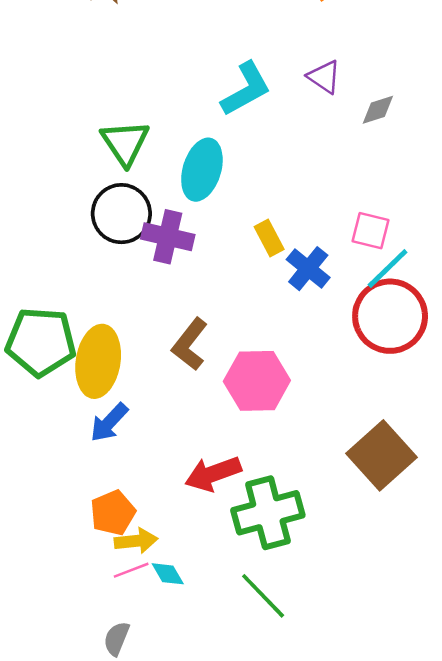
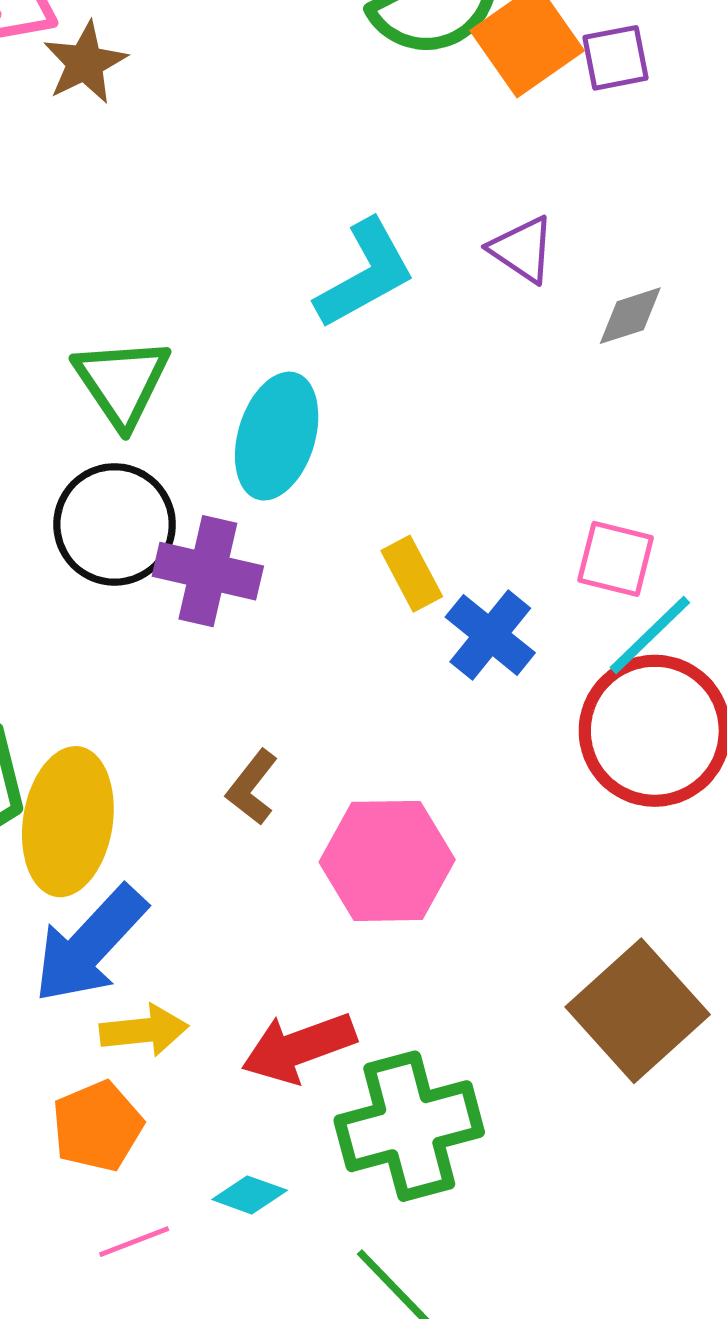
brown L-shape: (190, 344) -> (252, 787), size x0.7
blue arrow: (109, 422) -> (90, 944), size x1.5
yellow arrow: (136, 541) -> (144, 1030), moved
cyan diamond: (168, 574) -> (250, 1195), moved, turned -40

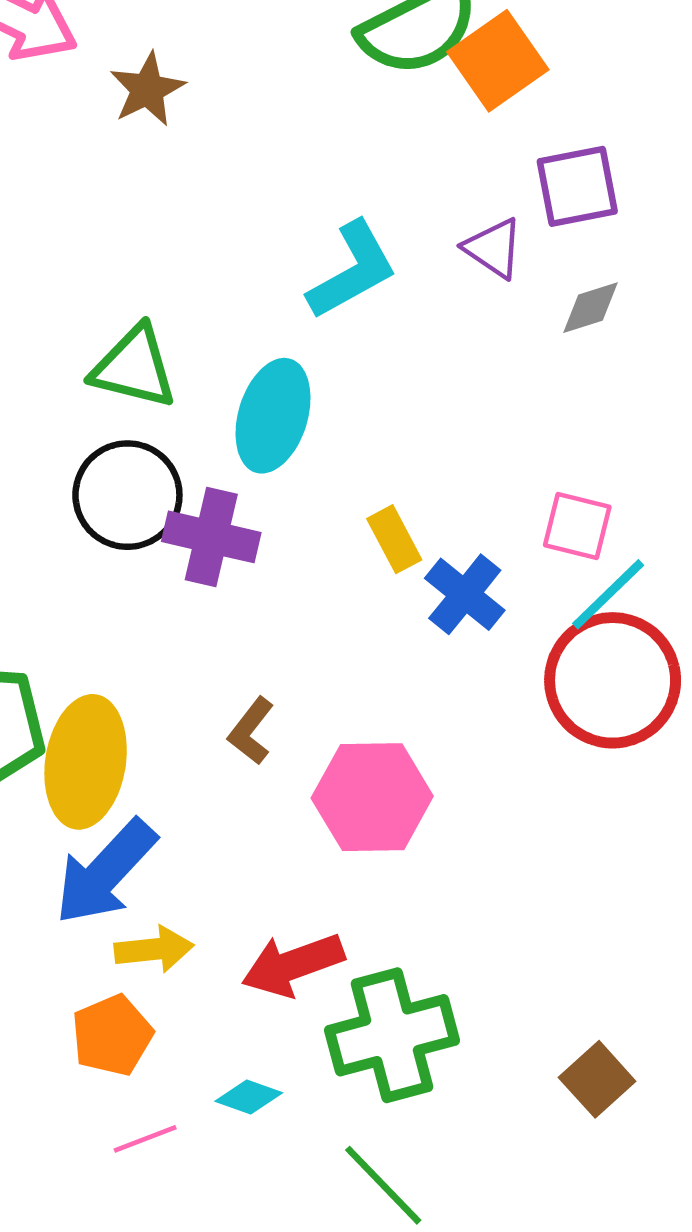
purple square: (616, 58) -> (577, 186), moved, size x1.4
brown star: (85, 63) -> (147, 89), moved
green triangle: (122, 382) -> (134, 367), turned -42
brown square: (638, 1011) -> (597, 1079), moved, size x0.6

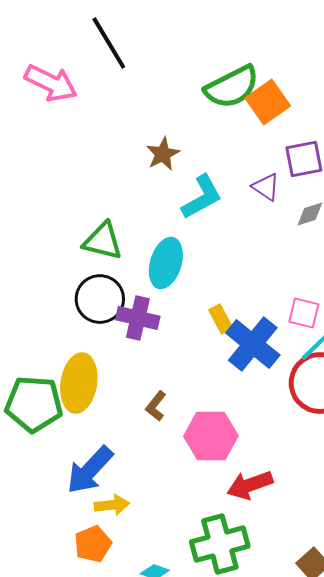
brown star: (147, 89) -> (163, 154), moved
blue cross: (465, 594) -> (253, 344), size x1.5
yellow ellipse: (86, 762) -> (79, 383), moved
red arrow: (293, 965) -> (250, 485), moved

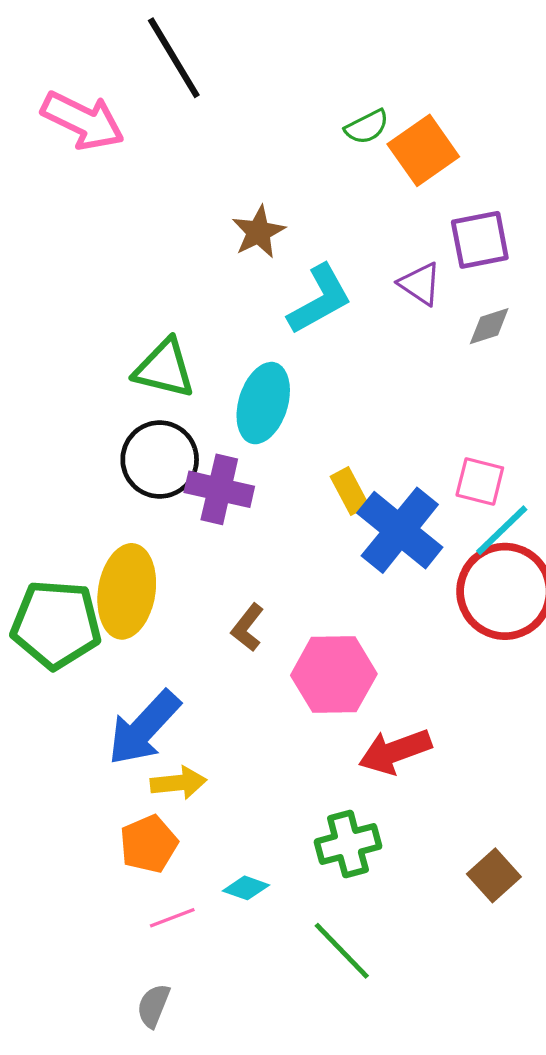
green semicircle: (232, 87) -> (367, 127), size x0.5
green cross: (220, 544) -> (348, 844), size x0.7

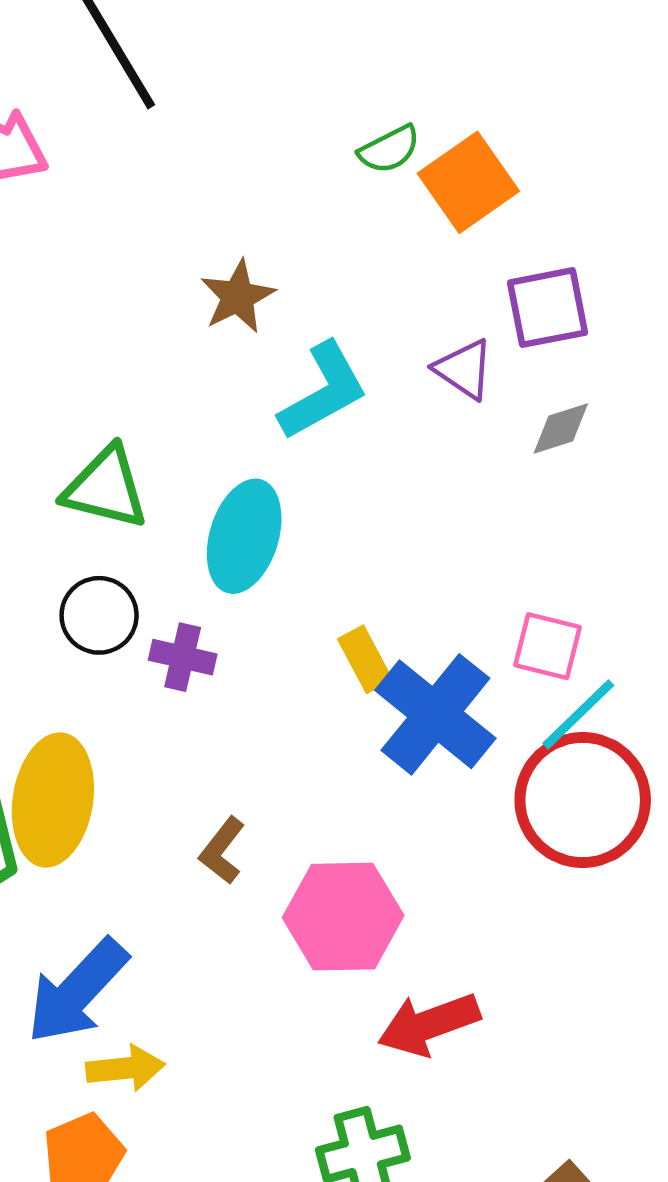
black circle: (160, 460) -> (99, 615), size x0.7
purple cross: (219, 489) -> (183, 657), size x0.7

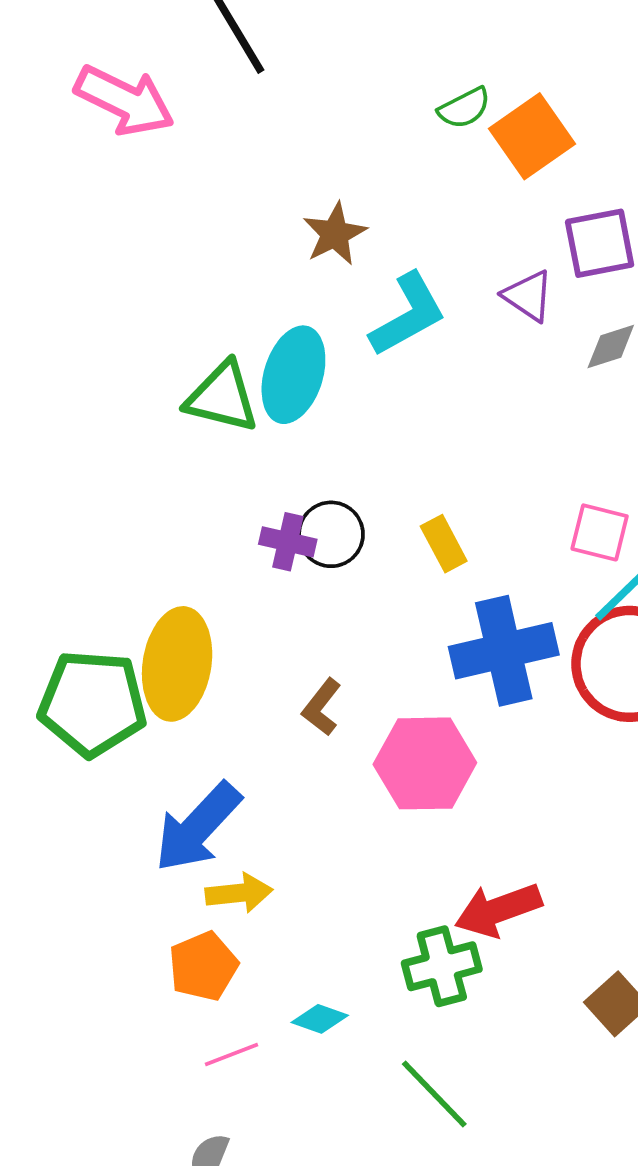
cyan ellipse: (244, 536) -> (293, 375), moved
black circle: (99, 615) -> (331, 534), moved
blue cross: (435, 714) -> (504, 651), moved, turned 38
red arrow: (429, 1024) -> (498, 910), moved

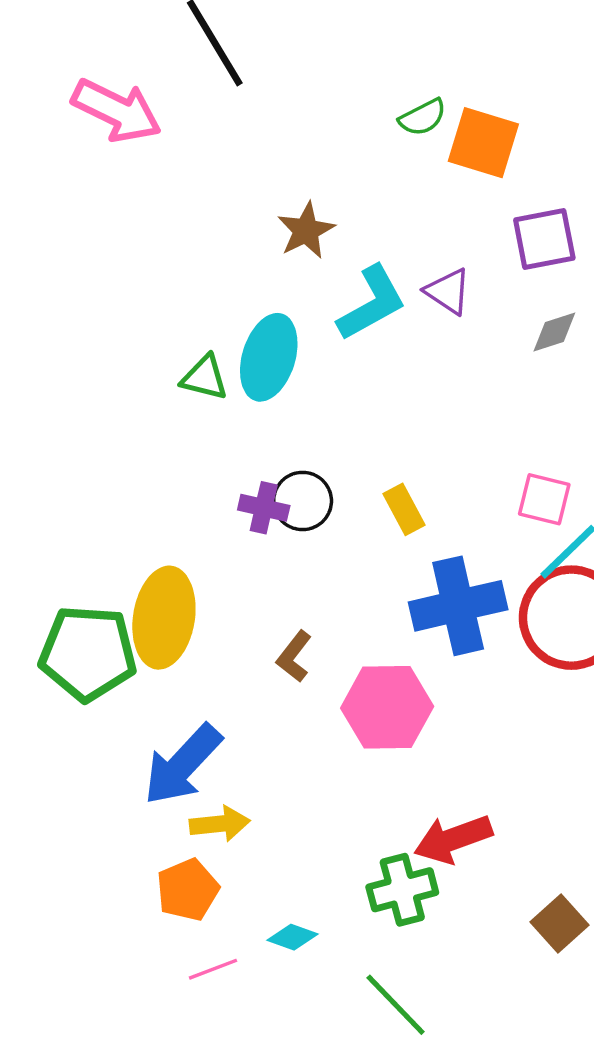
orange square: (532, 136) -> (483, 143), turned -38
purple triangle: (528, 296) -> (448, 291), moved
green triangle: (222, 397) -> (205, 378), size x0.7

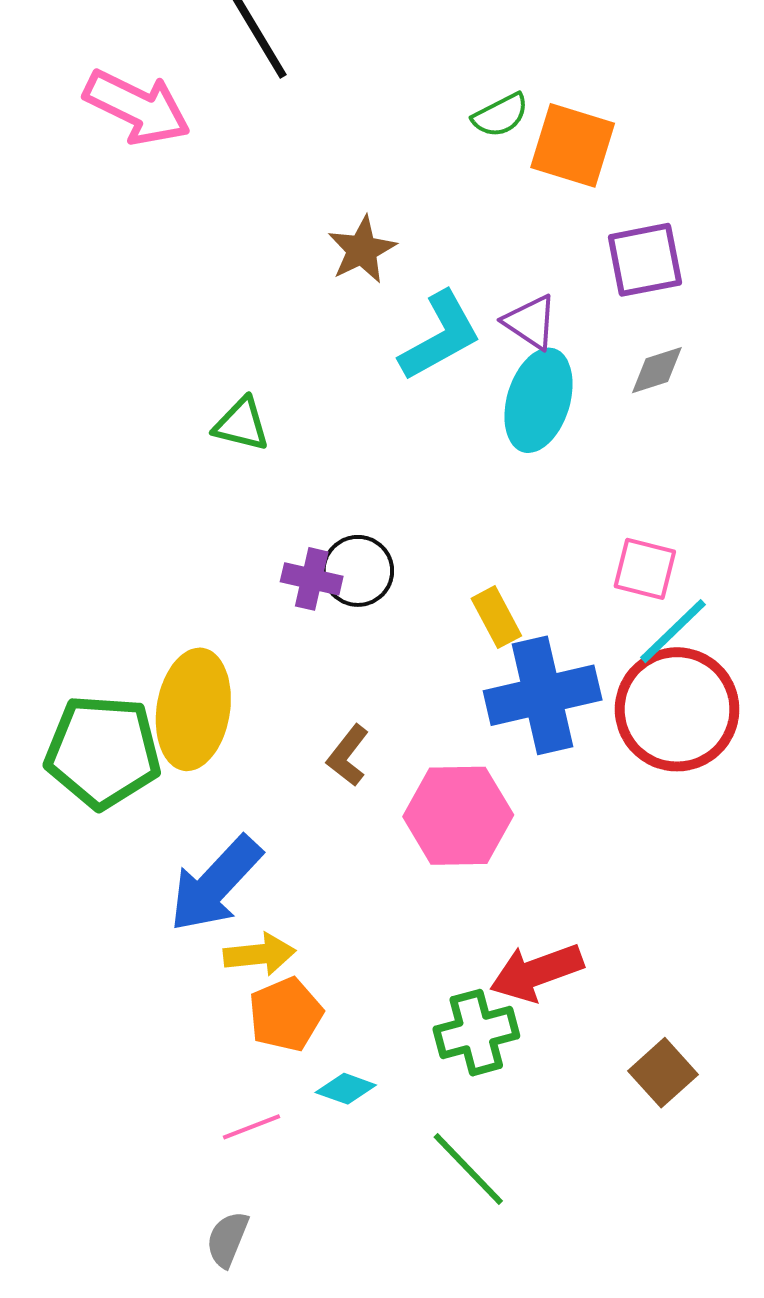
cyan ellipse: (269, 357) -> (539, 400), moved
yellow rectangle: (404, 509) -> (496, 617), moved
orange pentagon: (188, 890) -> (286, 1014), moved

